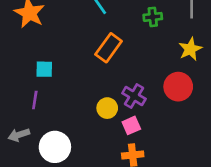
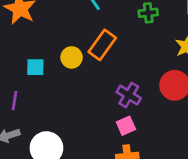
purple line: (35, 100) -> (14, 101), moved
yellow circle: (107, 108) -> (72, 57), moved

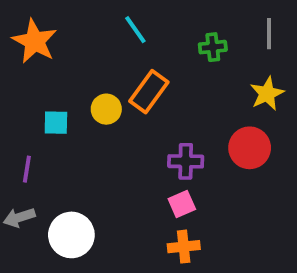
purple cross: (129, 95) -> (186, 161), turned -30

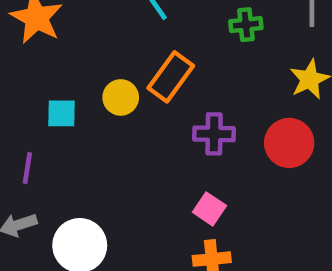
purple cross: (186, 161) -> (214, 134), moved
pink square: (182, 204) -> (209, 209), turned -32

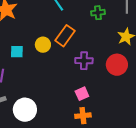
pink square: (209, 209) -> (82, 94), turned 32

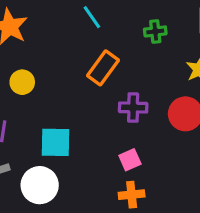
yellow circle: (43, 45) -> (22, 82), moved
cyan square: (17, 52) -> (55, 142), moved, size x1.5

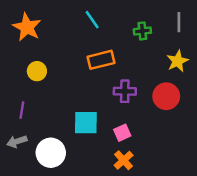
orange rectangle: (103, 68) -> (101, 60), turned 40
cyan square: (55, 142) -> (86, 123), moved
orange cross: (132, 195) -> (124, 160), turned -36

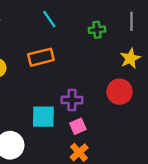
orange rectangle: (101, 60) -> (41, 57), moved
purple cross: (125, 91) -> (72, 100), moved

